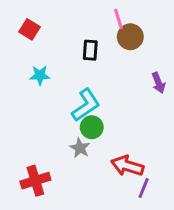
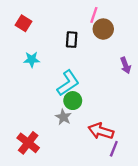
pink line: (118, 19) -> (94, 15), turned 35
red cross: (35, 181) -> (28, 143), turned -35

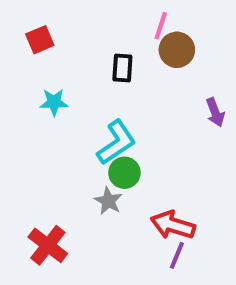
red square: (23, 23) -> (40, 40), turned 35
purple line: (114, 149) -> (177, 255), moved

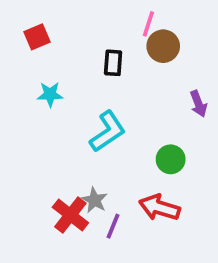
green circle: (124, 173) -> (171, 159), moved
gray star: (108, 201) -> (95, 200), moved
red cross: (48, 245) -> (70, 215), moved
purple line: (177, 255) -> (113, 226), moved

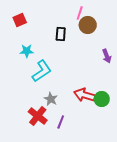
cyan L-shape: (108, 132) -> (42, 71), moved
green circle: (171, 159) -> (102, 99), moved
gray star: (95, 200) -> (51, 99), moved
red arrow: (159, 208) -> (85, 95), moved

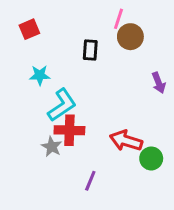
gray star: (51, 99) -> (52, 147), moved
green circle: (102, 99) -> (151, 158), moved
red cross: (38, 116) -> (69, 130), moved, turned -36

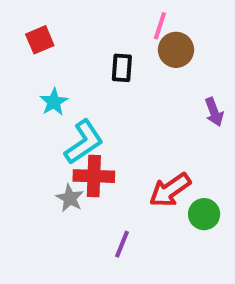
cyan star: (40, 75) -> (54, 102), turned -30
red arrow: (126, 141) -> (170, 190), turned -52

